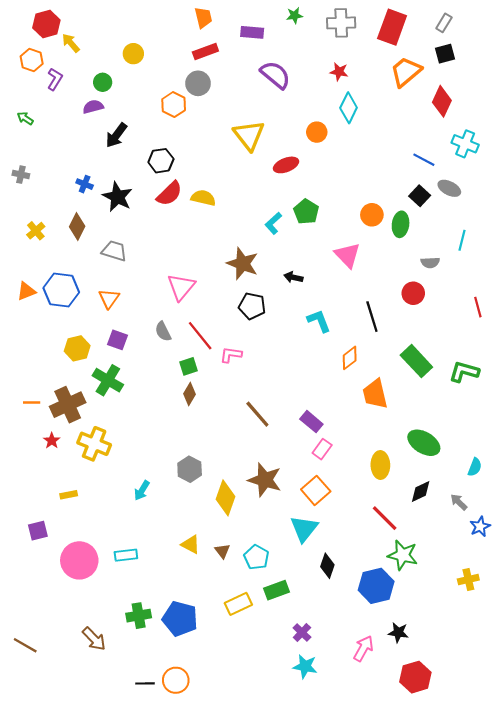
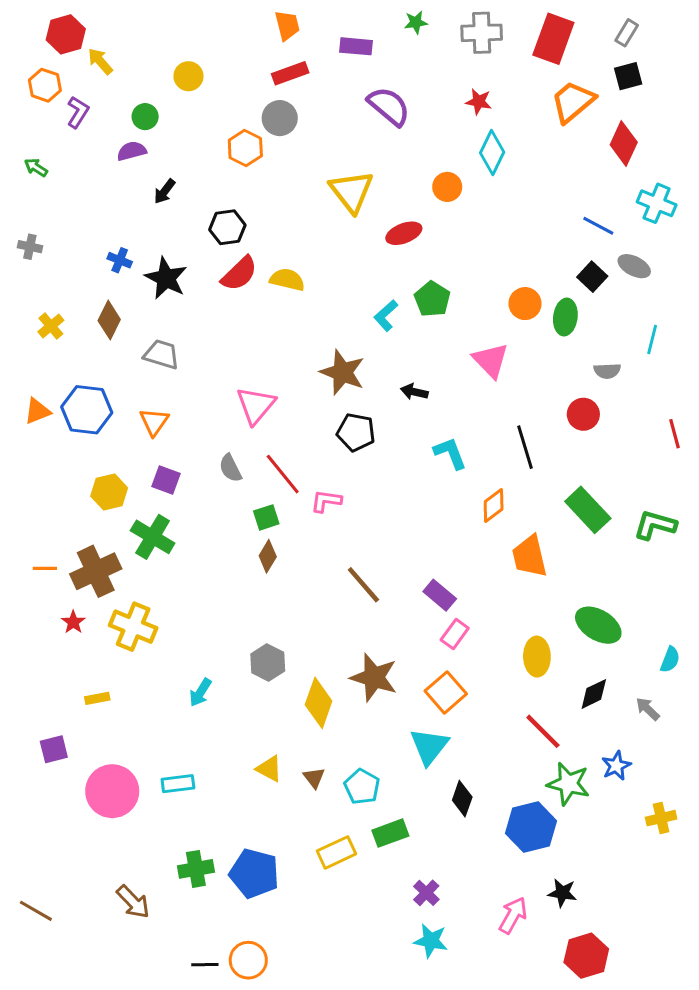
black arrow: (116, 135) -> (165, 191), size x0.7
blue star: (480, 526) -> (616, 766), moved

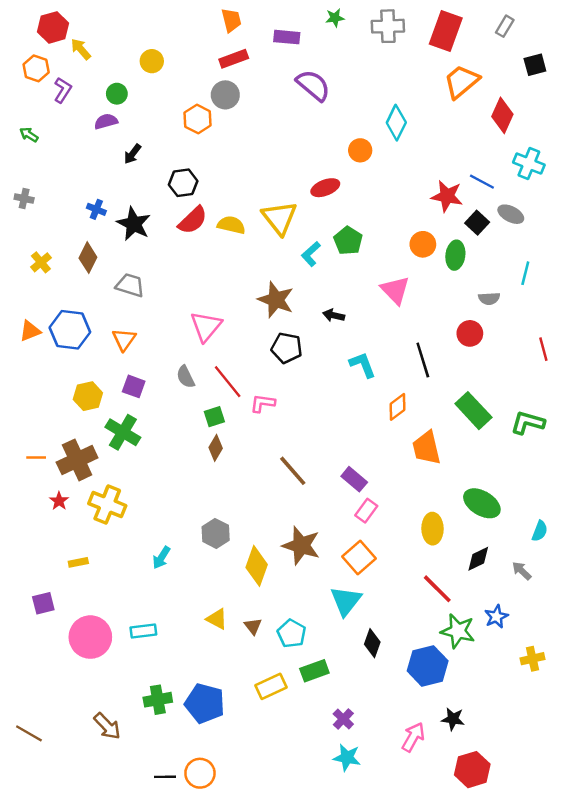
black square: (628, 76) -> (535, 65), moved
red star: (479, 102) -> (447, 196), moved, size x1.5
yellow triangle: (351, 191) -> (279, 218), moved

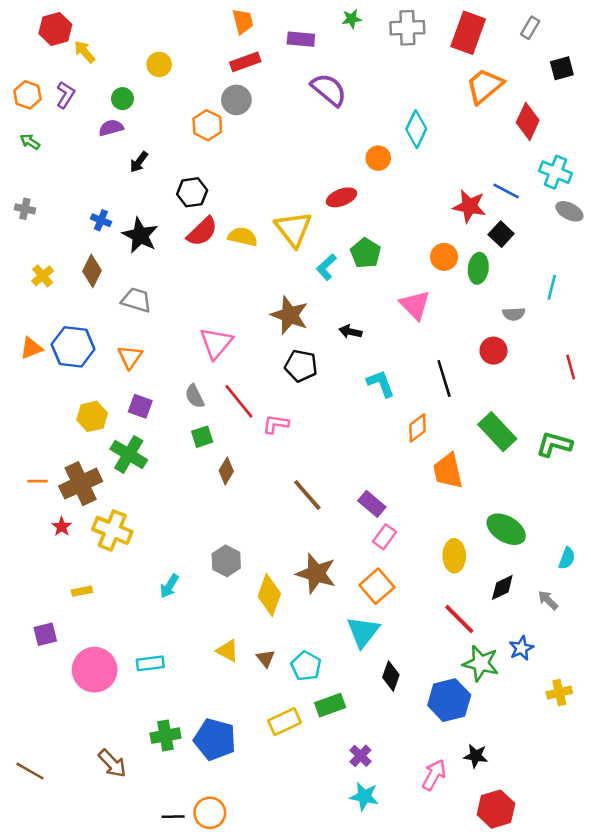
orange hexagon: (36, 68) -> (27, 95), moved
gray ellipse: (511, 214) -> (569, 211), moved
green square: (214, 417) -> (202, 437), moved

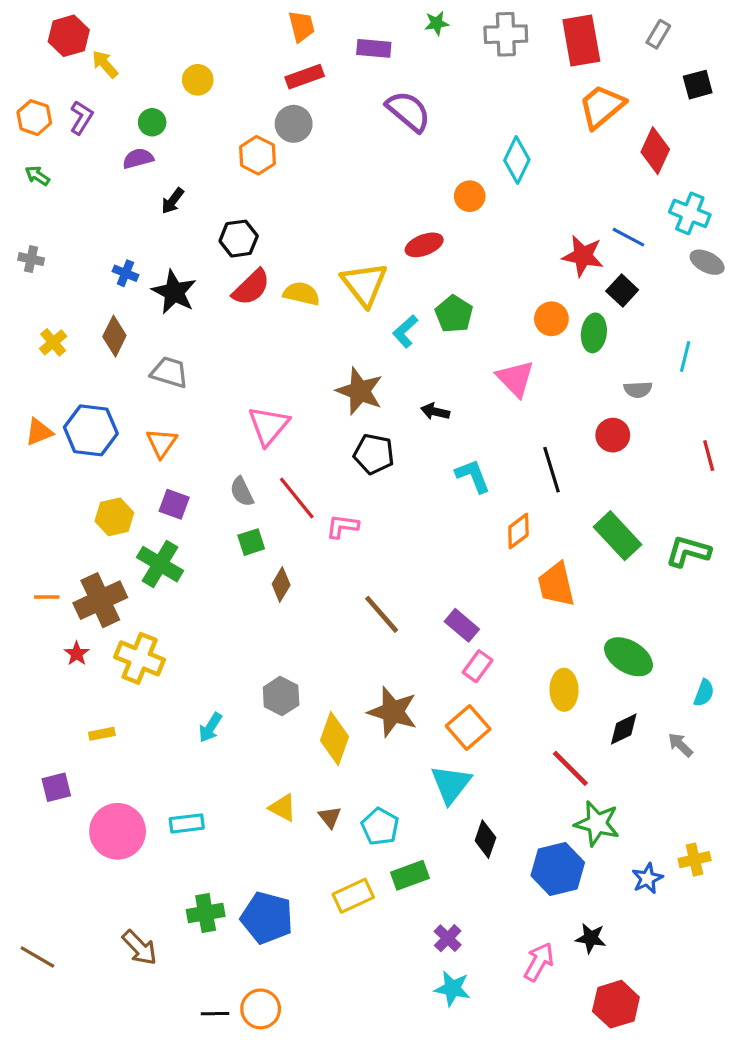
red rectangle: (468, 33) -> (581, 41), turned -30
blue star: (521, 648) -> (647, 878), moved

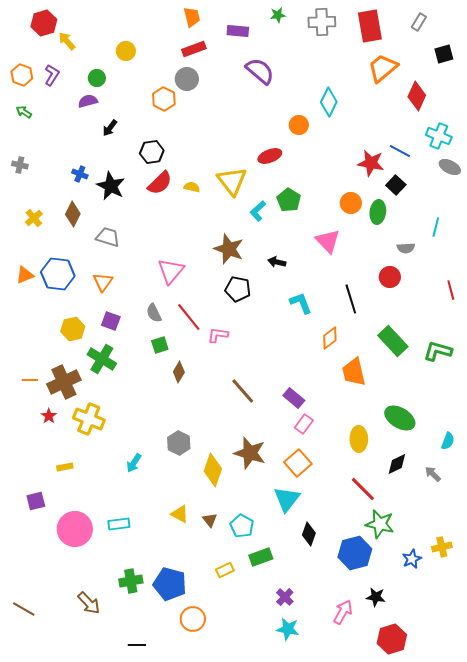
yellow semicircle: (301, 294) -> (192, 187), size x0.7
yellow rectangle: (353, 896) -> (225, 570), size x0.7
orange circle: (261, 1009) -> (193, 619), moved

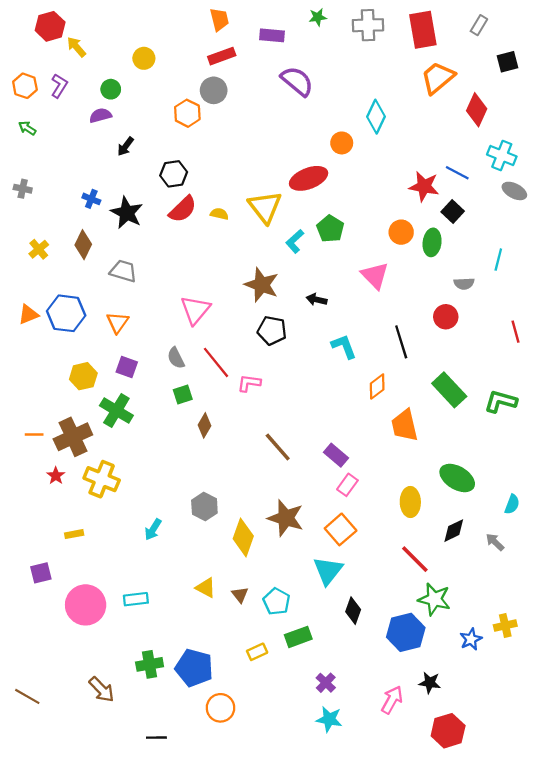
red ellipse: (270, 156) -> (309, 178), size x1.4

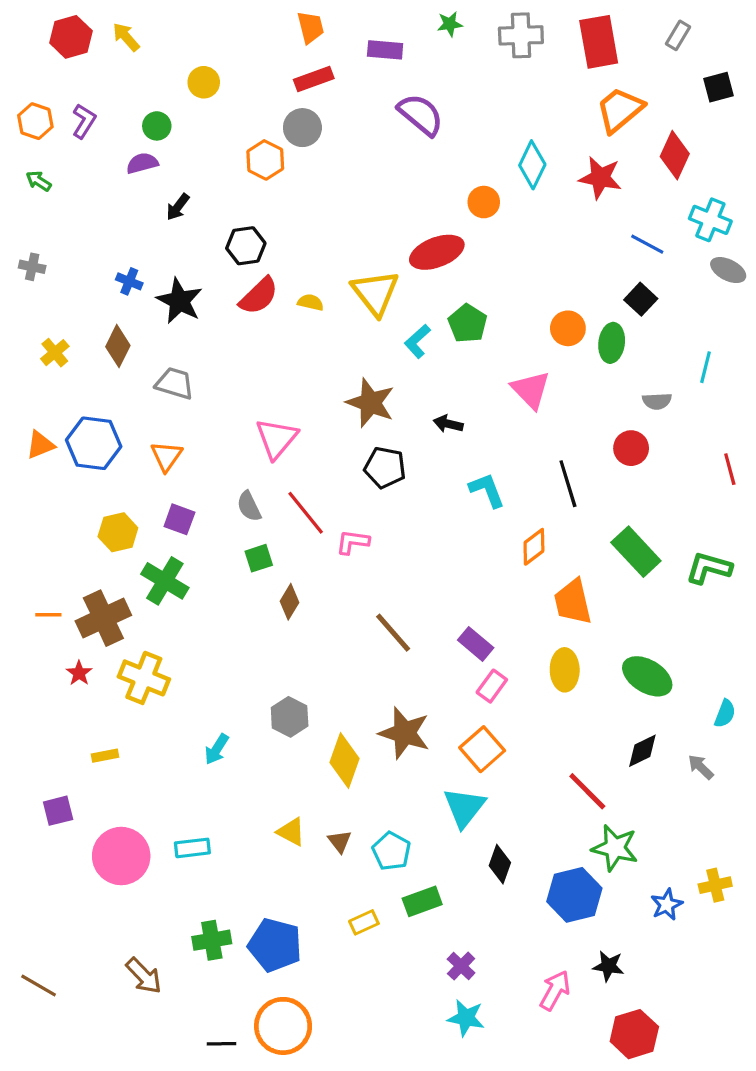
yellow arrow: (76, 47) -> (126, 37), moved
red star: (424, 186) -> (600, 178), moved
yellow ellipse: (410, 502) -> (565, 670), moved
orange circle: (220, 708) -> (283, 1026), moved, size x1.4

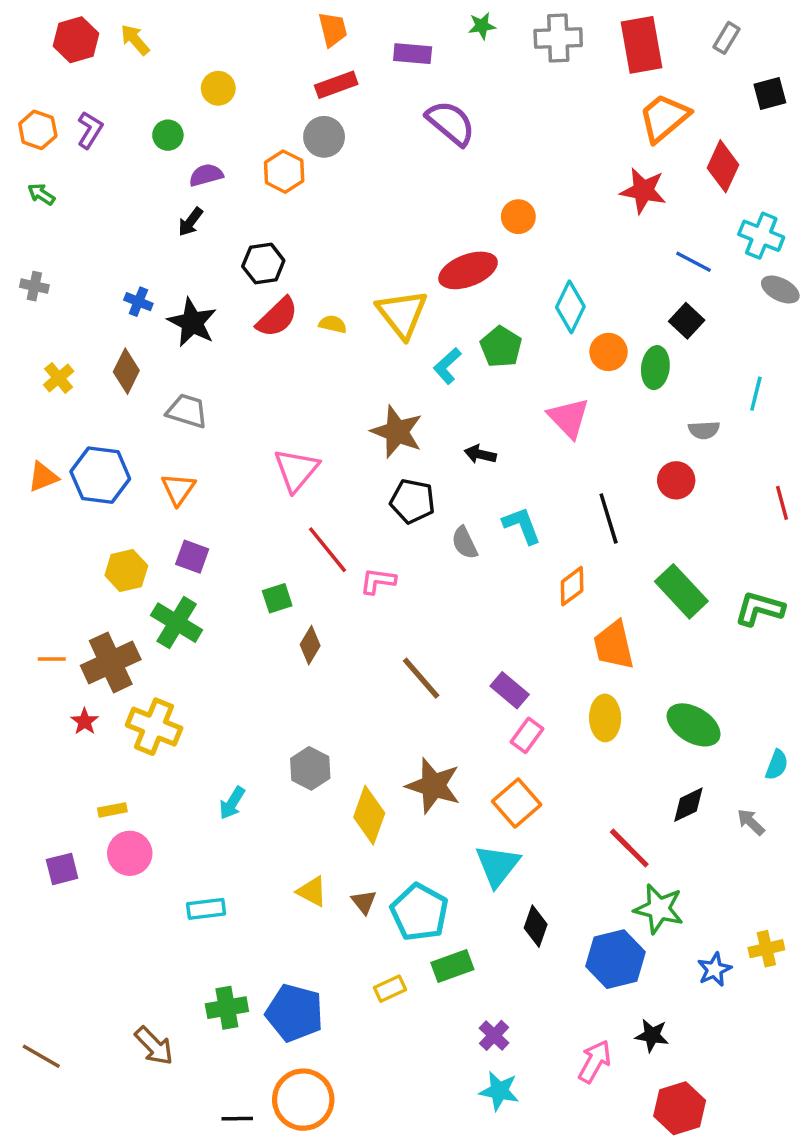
purple semicircle: (142, 163) -> (206, 175), moved
cyan diamond: (532, 165) -> (570, 307), moved
gray semicircle: (249, 506) -> (465, 543), moved
cyan pentagon: (391, 851) -> (419, 912), size x1.4
pink circle: (121, 856) -> (130, 853), moved, size x0.7

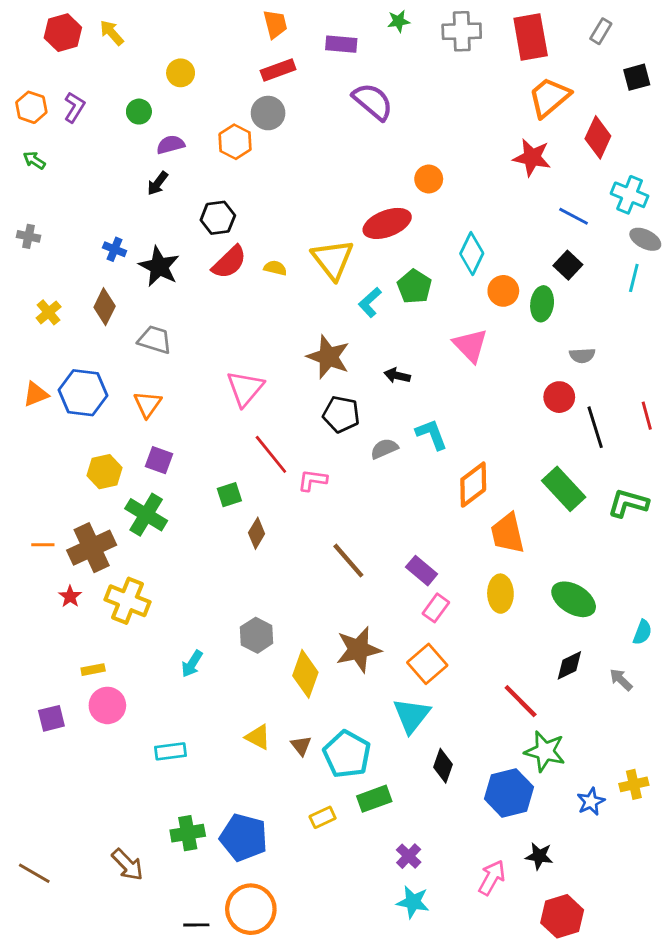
cyan line: (756, 394) -> (634, 278), moved
black line: (609, 518) -> (595, 427), moved
gray semicircle: (465, 543) -> (384, 449), turned 92
orange diamond: (572, 586) -> (473, 485), size x1.4
brown star: (433, 786) -> (358, 650), turned -30

